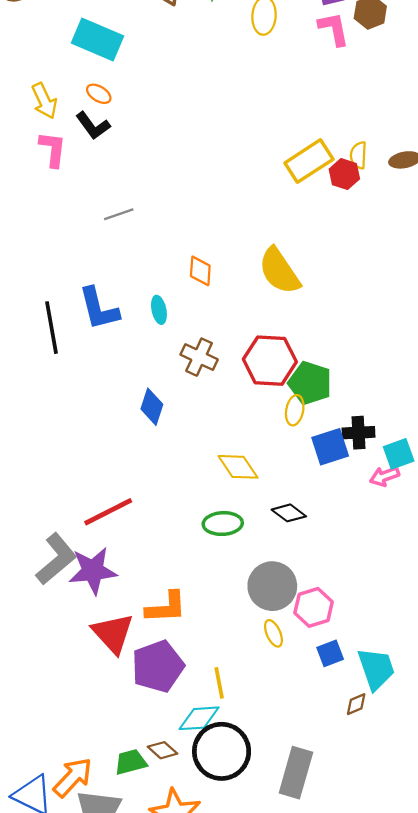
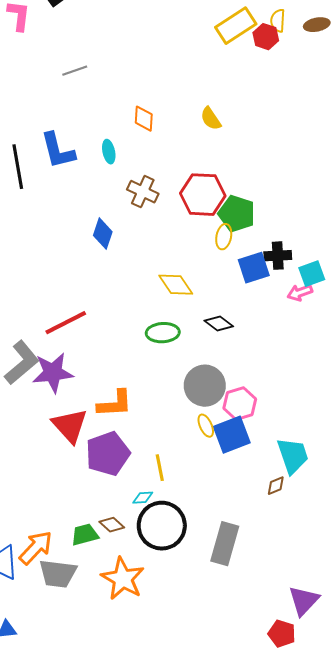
yellow semicircle: (279, 271) -> (211, 119), size x0.6
blue square: (330, 653) -> (232, 435), moved, size x1.6
cyan diamond: (199, 718) -> (143, 498), size x0.6

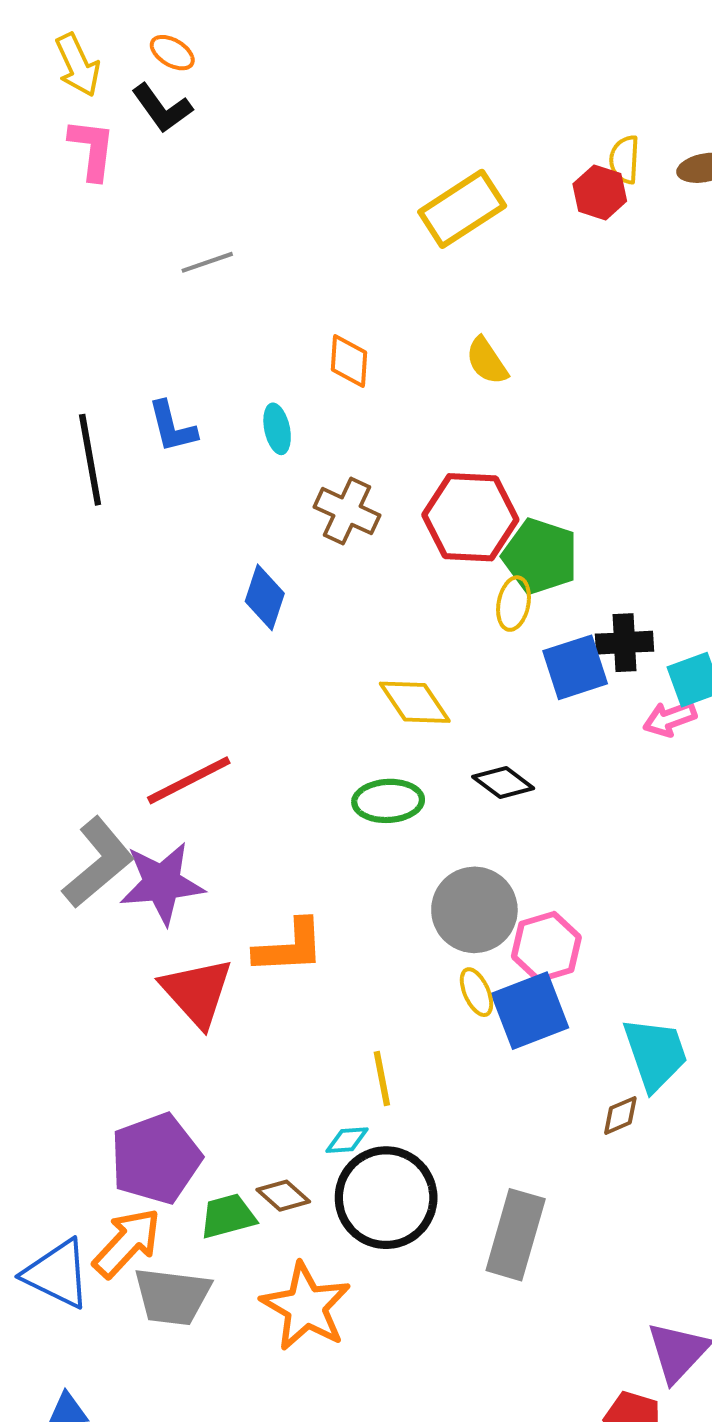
yellow rectangle: (236, 26) -> (462, 209), moved
blue L-shape: (58, 151) -> (172, 427), size x0.7
purple pentagon: (108, 454) -> (156, 1159), moved

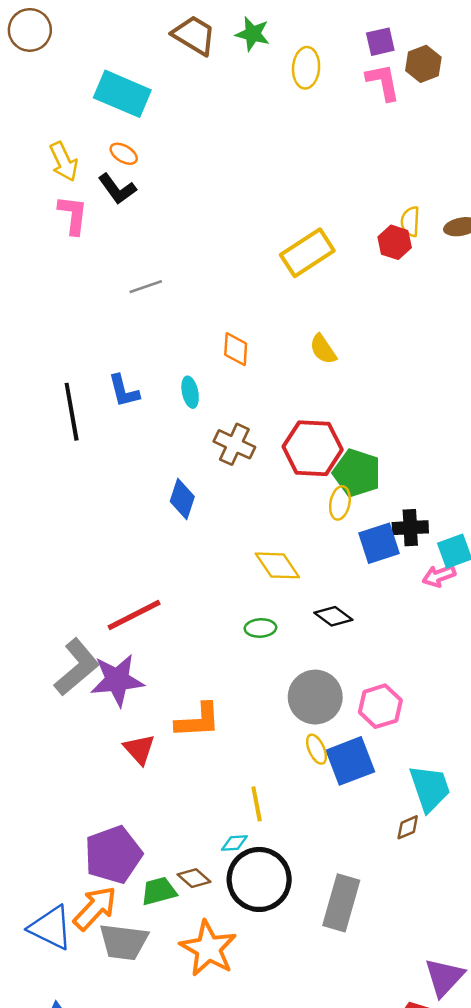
green ellipse: (388, 801) -> (260, 628), size x0.7
pink hexagon: (546, 947) -> (380, 706), moved
red triangle: (197, 992) -> (139, 749), size x0.7

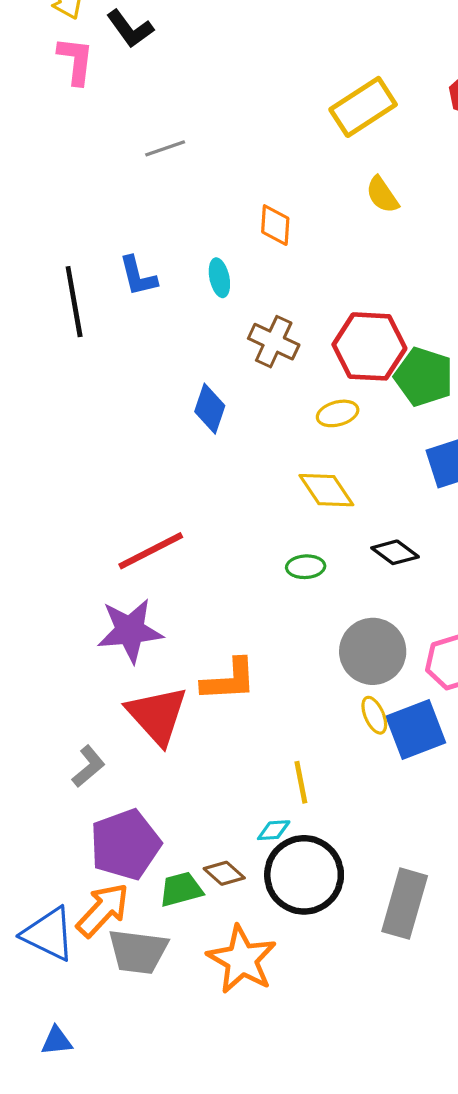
yellow semicircle: (323, 349) -> (382, 195), moved
yellow ellipse: (340, 503) -> (338, 413), moved, turned 64
gray L-shape: (77, 667) -> (88, 766), moved, size x0.6
red triangle: (139, 749) -> (157, 715), size x1.6

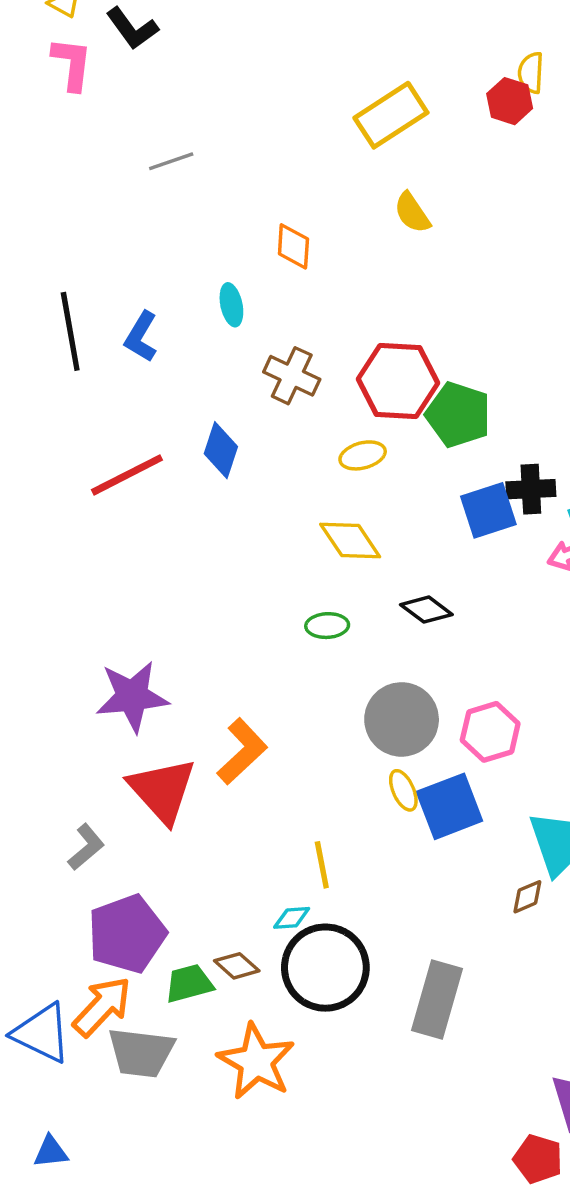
blue L-shape: (138, 276) -> (141, 337), moved, turned 45
red line: (151, 551) -> (127, 475), moved
orange L-shape: (229, 680) -> (242, 751), turned -40

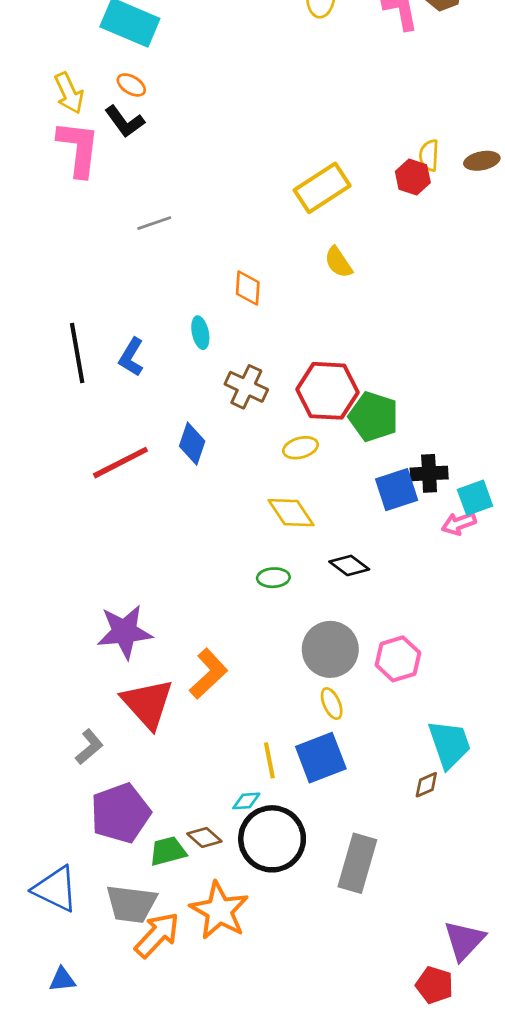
pink L-shape: (72, 64) -> (79, 149), size x1.4
blue square: (449, 806) -> (321, 758), moved
orange arrow: (102, 1007) -> (157, 935), moved

